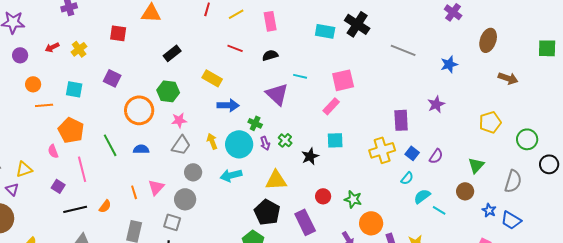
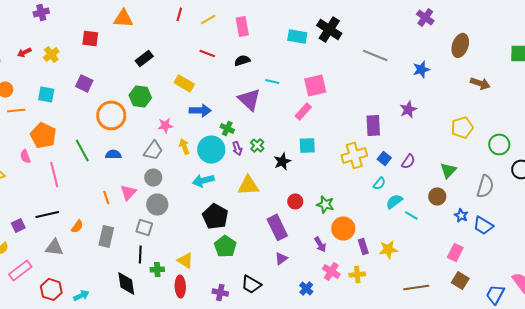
pink star: (179, 120) -> (165, 125), moved
gray circle: (193, 172) -> (153, 177), moved
purple square: (58, 186) -> (18, 225), moved, turned 32
orange semicircle: (105, 206) -> (77, 226), moved
black pentagon: (267, 212) -> (215, 216), moved

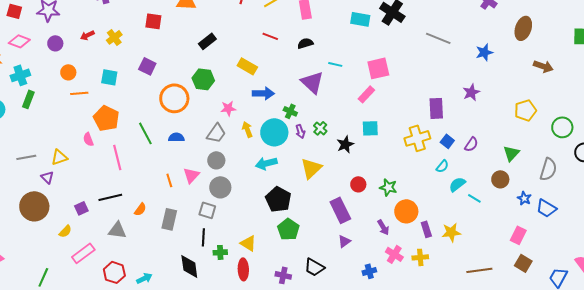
yellow triangle: (248, 185) -> (311, 168), turned -40
blue cross: (306, 288) -> (369, 271), turned 32

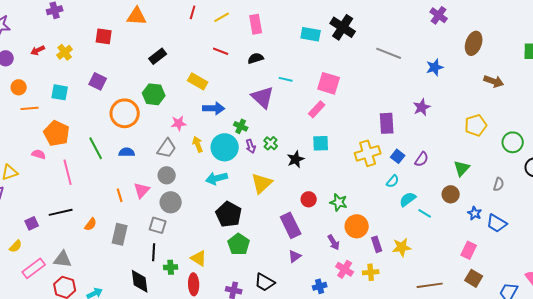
pink square: (378, 68) -> (329, 83), turned 30
pink semicircle: (88, 139) -> (39, 154), turned 128
gray semicircle: (548, 169) -> (499, 184), size x0.6
gray triangle: (117, 230) -> (63, 259), moved

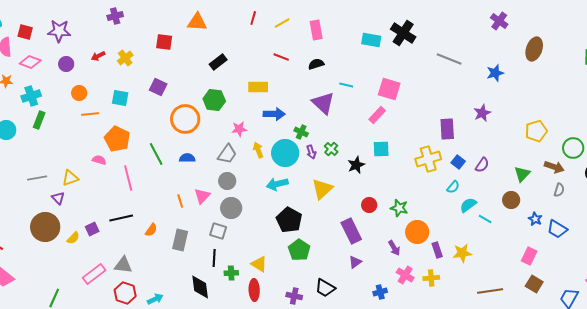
yellow rectangle: (198, 81) -> (258, 87), turned -30
brown arrow: (494, 81) -> (554, 167), moved
yellow semicircle: (16, 246) -> (73, 238), moved

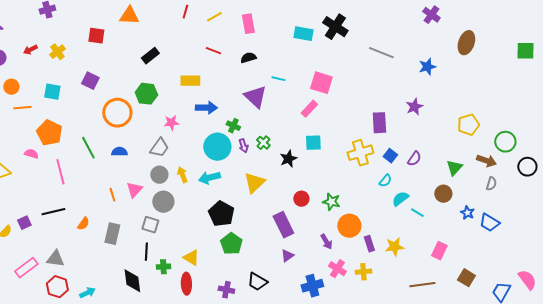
yellow arrow: (258, 150) -> (182, 175), moved
pink rectangle: (529, 256) -> (439, 251), moved
blue cross: (380, 292) -> (312, 286), size x1.5

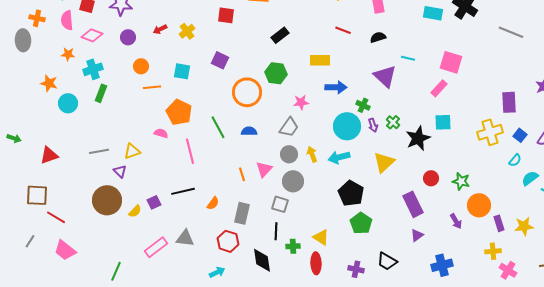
black star: (288, 159) -> (418, 138), size x1.4
pink cross: (337, 269) -> (508, 270), moved
red hexagon: (57, 287) -> (228, 241), moved

